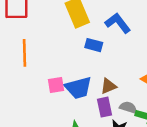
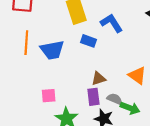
pink square: (56, 85) -> (49, 96), moved
blue trapezoid: (78, 88) -> (52, 50), moved

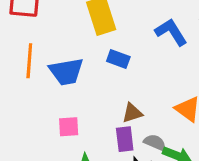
blue L-shape: (112, 23) -> (171, 32), moved
pink square: (49, 96) -> (69, 127), moved

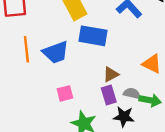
blue rectangle: (118, 59) -> (93, 36), size x1.6

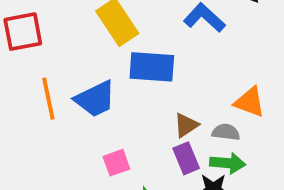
gray semicircle: (132, 93) -> (226, 132), moved
green arrow: (150, 100) -> (228, 163), moved

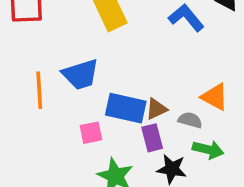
blue rectangle: (152, 67) -> (126, 108), moved
orange line: (48, 99) -> (39, 90), moved
green arrow: (228, 163) -> (208, 150), moved

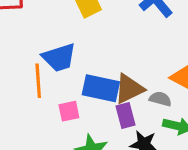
orange line: (39, 90) -> (38, 81), moved
brown triangle: (156, 109) -> (129, 89), size x1.5

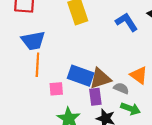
blue trapezoid: (59, 58) -> (33, 41), moved

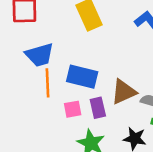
blue rectangle: (81, 76) -> (82, 77), moved
purple rectangle: (95, 97) -> (98, 108), moved

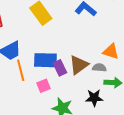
purple rectangle: (98, 108) -> (60, 68), moved

